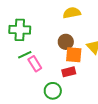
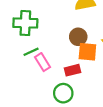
red rectangle: (69, 72) -> (72, 70), moved

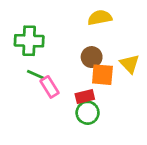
green line: (31, 52) -> (36, 75), turned 49
green circle: (63, 93) -> (88, 113), moved

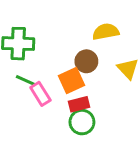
yellow semicircle: (100, 18) -> (106, 32), moved
orange square: (102, 75) -> (72, 81), moved, turned -30

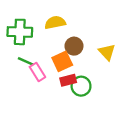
yellow semicircle: (106, 32) -> (55, 23), moved
green circle: (82, 122) -> (81, 86), moved

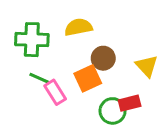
red rectangle: (68, 80) -> (130, 103), moved

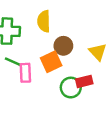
yellow semicircle: (78, 27) -> (44, 21), turned -80
pink rectangle: (55, 92) -> (25, 73), turned 30

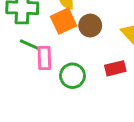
orange square: (51, 62) -> (64, 21), moved
green circle: (71, 88) -> (72, 76), moved

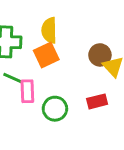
brown circle: (90, 25) -> (100, 55), moved

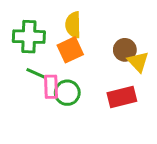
red rectangle: (97, 101) -> (122, 97), size x1.4
green circle: (55, 109) -> (67, 93), moved

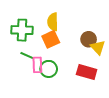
red rectangle: (122, 97) -> (87, 72), turned 30

